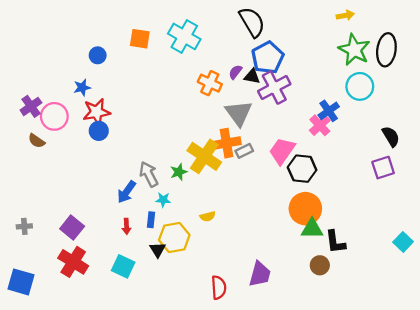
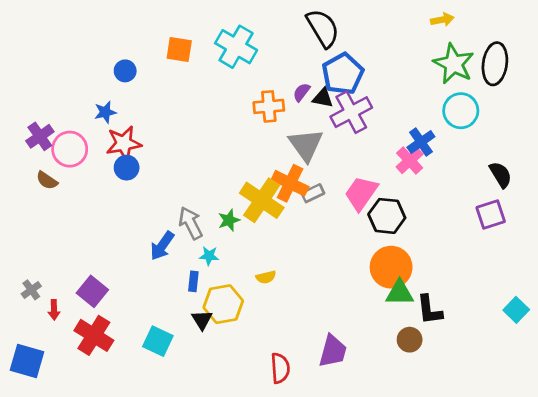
orange cross: (210, 83) -> (269, 106), turned -30
orange cross: (226, 143) -> (290, 183), turned 36
gray cross: (24, 226) -> (31, 290), turned -32
red arrow: (127, 226) -> (54, 310), moved

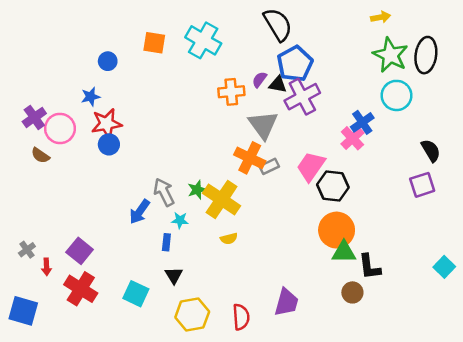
yellow cross: (262, 200) -> (222, 199), moved
yellow hexagon: (223, 304) -> (192, 315), moved

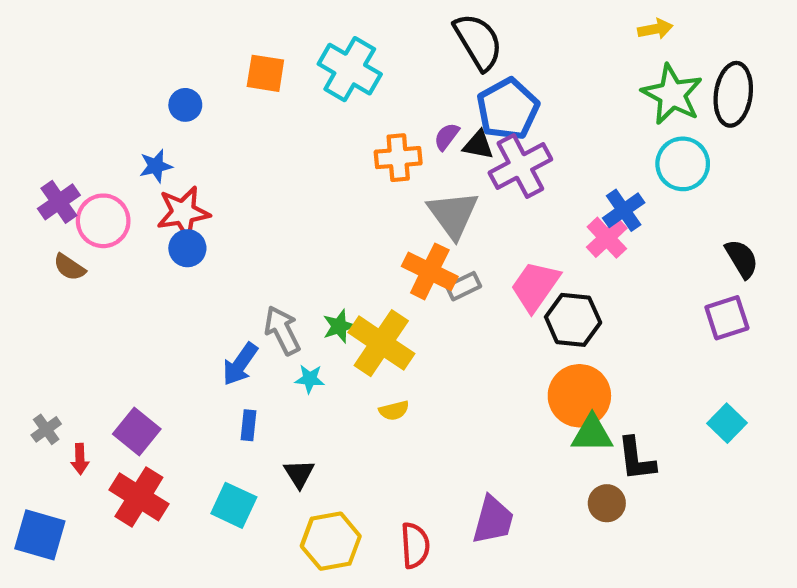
blue rectangle: (166, 242) -> (249, 425), moved
cyan square: (444, 267) -> (727, 423), moved

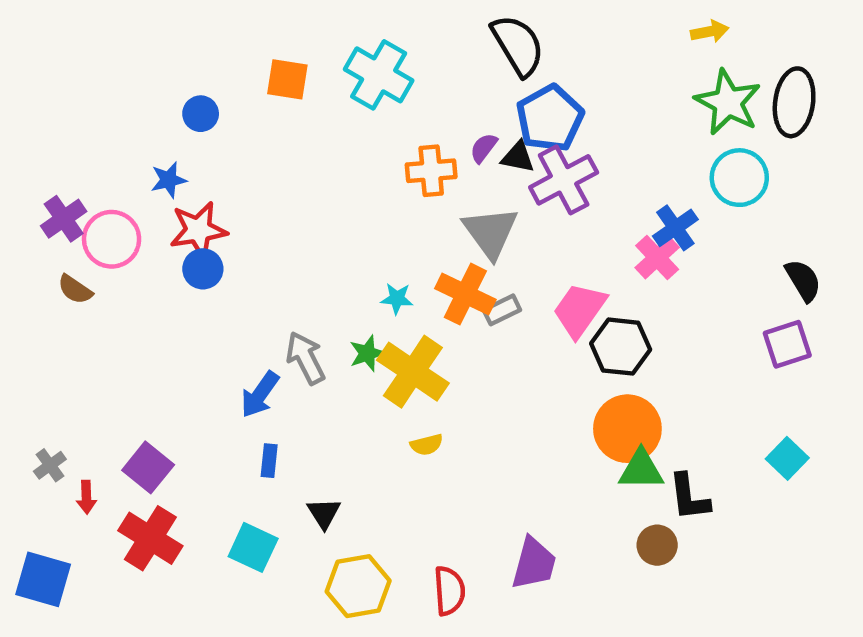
cyan star: (310, 379) -> (397, 299), moved

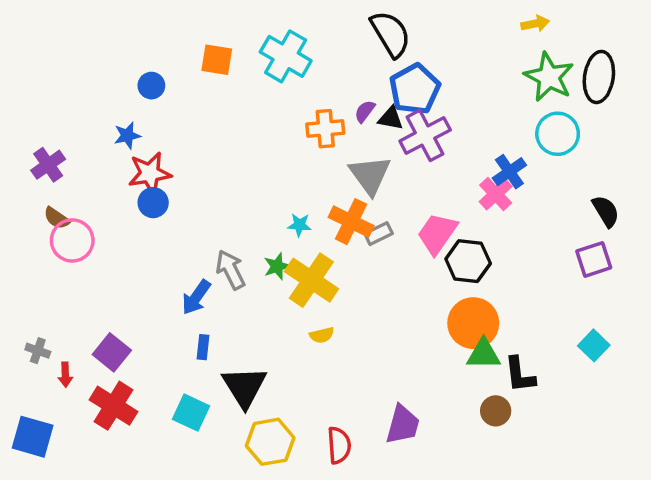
pink circle: (112, 239) -> (72, 240), moved
gray cross: (50, 465) -> (38, 351), turned -35
black triangle: (324, 513) -> (244, 387), size x1.8

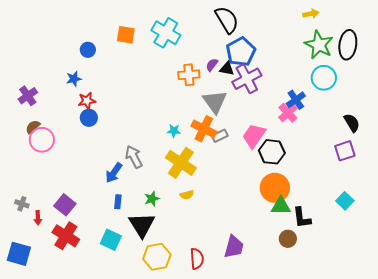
red star: (150, 173) -> (87, 101), size x0.7
brown semicircle: (57, 218) -> (33, 127), turned 105
green star: (277, 266) -> (152, 199), moved

